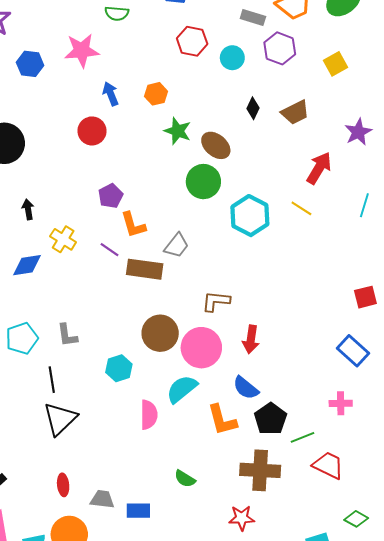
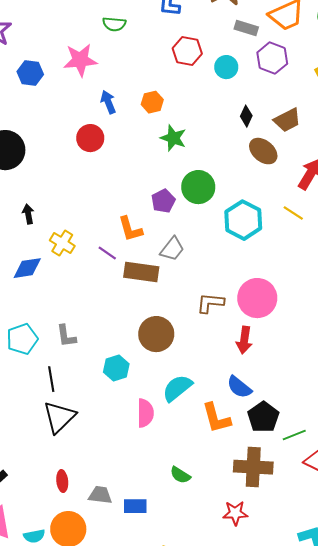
brown ellipse: (216, 145) -> (263, 151), moved
purple pentagon: (111, 196) -> (163, 201), moved
pink circle: (201, 348) -> (257, 298), moved

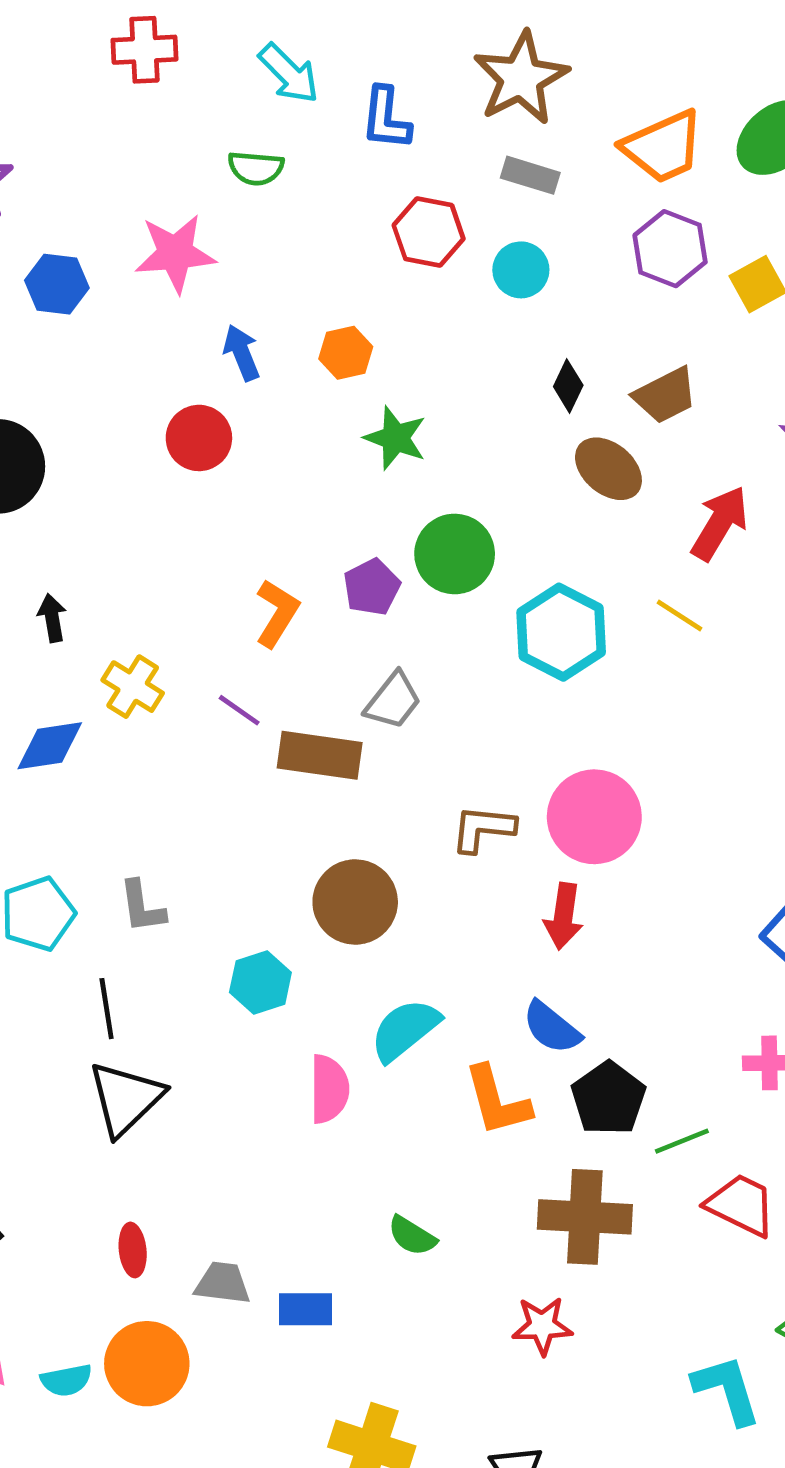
gray rectangle: (246, 28) -> (530, 175), moved
purple hexagon: (272, 58) -> (670, 249), moved
orange L-shape: (130, 229) -> (277, 613), moved, turned -132

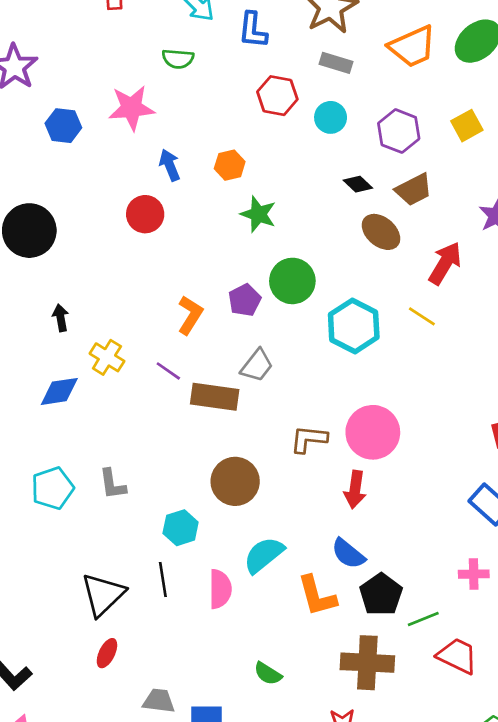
purple hexagon: (670, 249) -> (399, 131), moved
black diamond: (568, 386) -> (358, 184), turned -72
black line: (107, 1009) -> (163, 580), moved
red ellipse: (133, 1250) -> (107, 653), moved, turned 32

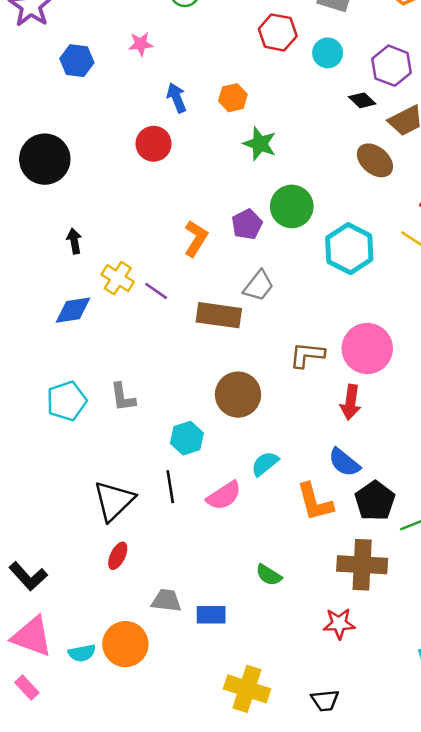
pink star: (132, 108) -> (141, 44), size x0.6
black diamond: (358, 184) -> (362, 100), moved
purple line: (168, 371) -> (156, 291), moved
cyan semicircle: (264, 555) -> (265, 464), size x0.7
pink semicircle: (220, 589) -> (224, 496), turned 57

